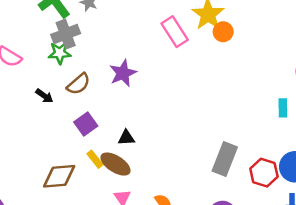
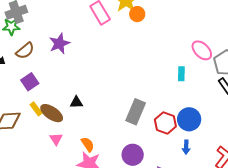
black triangle: (126, 138) -> (76, 102), moved

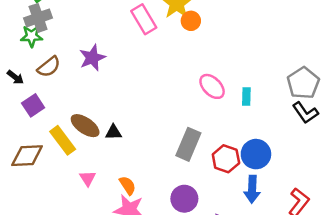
pink ellipse: (202, 50) -> (212, 86), moved
purple square: (30, 82) -> (33, 105), moved
yellow rectangle: (36, 109) -> (63, 140), size x1.6
brown ellipse: (52, 113) -> (85, 126), moved
blue arrow: (186, 147) -> (252, 189), size x1.5

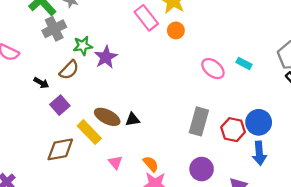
orange circle: (191, 21) -> (176, 30), moved
green star: (32, 36) -> (83, 46), moved
cyan rectangle: (246, 97) -> (244, 63), moved, turned -56

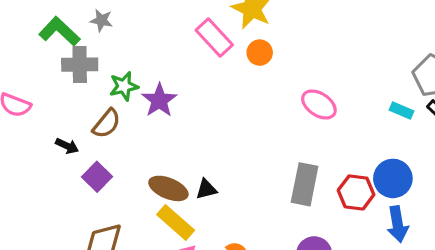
gray cross: (54, 29) -> (80, 65), turned 30
cyan rectangle: (244, 63) -> (402, 111), moved
yellow rectangle: (89, 132) -> (176, 222), moved

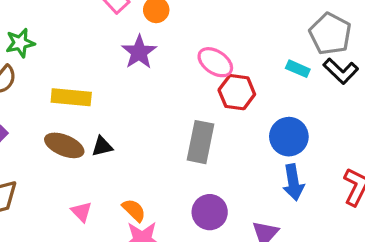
purple star: (159, 100) -> (139, 52), moved
red hexagon: (356, 192) -> (237, 92), moved
yellow rectangle: (176, 222) -> (71, 97), moved, turned -36

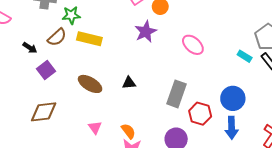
red hexagon: (237, 92) -> (200, 114), moved
yellow rectangle: (71, 97) -> (89, 39), moved
black triangle: (102, 146) -> (129, 83), moved

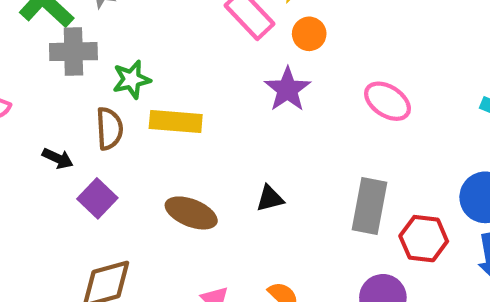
brown semicircle: (57, 37) -> (109, 129), turned -42

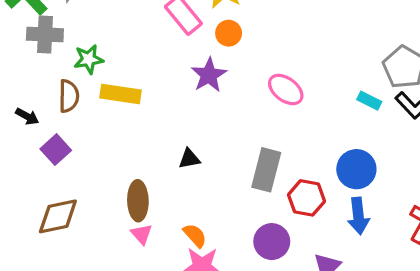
brown ellipse: (191, 213) -> (138, 201), moved, turned 63

